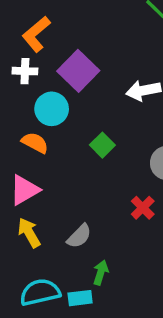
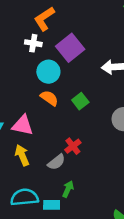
orange semicircle: (35, 143) -> (49, 98), moved
pink triangle: (24, 190) -> (23, 125), turned 35
red cross: (143, 208) -> (73, 146), moved

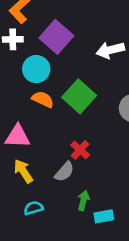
green square: (80, 101) -> (79, 96), size x1.6
cyan semicircle: (24, 197) -> (33, 208), moved, size x0.6
cyan rectangle: (52, 205) -> (104, 216), moved

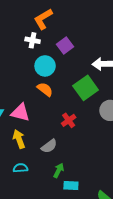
purple square: (56, 37) -> (65, 45), size x0.7
green square: (79, 96) -> (86, 88), moved
red cross: (80, 150) -> (69, 120), moved

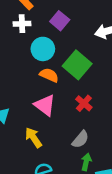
green square: (86, 88) -> (77, 65), moved
pink triangle: (20, 113) -> (45, 105), moved, turned 36
gray semicircle: (49, 146) -> (80, 139), moved

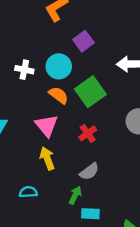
white cross: (22, 24) -> (24, 70), moved
yellow arrow: (33, 138) -> (47, 158), moved
gray semicircle: (80, 139) -> (89, 172), moved

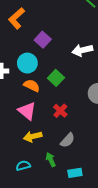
green square: (90, 92) -> (56, 78), size x0.7
yellow arrow: (47, 158) -> (33, 136), turned -72
green arrow: (75, 195) -> (51, 160), moved, turned -40

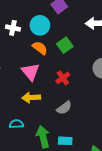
green arrow: (51, 160) -> (43, 137), moved, size x1.5

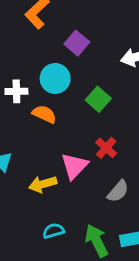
orange semicircle: (40, 48) -> (44, 114), moved
pink triangle: (30, 72) -> (74, 166), moved, turned 36
yellow arrow: (31, 98) -> (43, 184), moved

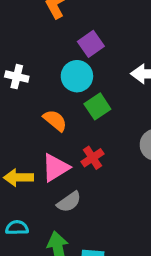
cyan circle: (55, 79) -> (77, 76), moved
orange semicircle: (44, 114) -> (55, 120), moved
gray semicircle: (118, 191) -> (69, 202), moved

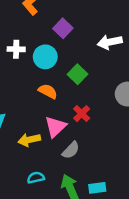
cyan circle: (77, 76) -> (45, 57), moved
white cross: (17, 77) -> (16, 49), moved

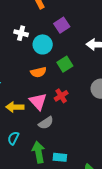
orange semicircle: (48, 91) -> (38, 72), turned 126
pink triangle: (55, 127) -> (38, 101), turned -42
cyan semicircle: (36, 178) -> (13, 138), turned -64

